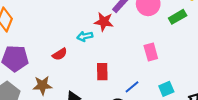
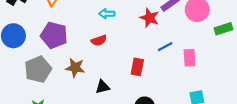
cyan arrow: (85, 36) -> (107, 14), moved
blue line: (132, 87) -> (165, 47), moved

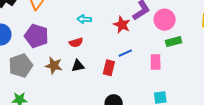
green rectangle: (223, 29) -> (174, 42), moved
blue line: (165, 47) -> (125, 53), moved
black triangle: (103, 87) -> (78, 66), moved

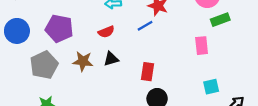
blue line: (125, 53) -> (145, 26), moved
red rectangle: (109, 68) -> (148, 72), moved

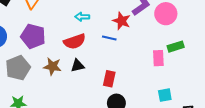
green rectangle: (220, 20) -> (176, 47), moved
blue line: (145, 26) -> (109, 38), turned 40
red semicircle: (106, 32) -> (75, 41), size x1.5

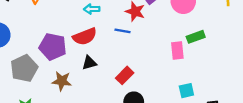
purple pentagon: (33, 36) -> (53, 47), moved
brown star: (52, 66) -> (62, 81), moved
red rectangle: (109, 79) -> (125, 75), turned 35

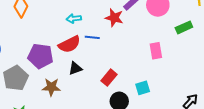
blue line: (123, 31) -> (92, 37), moved
green rectangle: (196, 37) -> (184, 27), moved
cyan square: (186, 91) -> (143, 88), moved

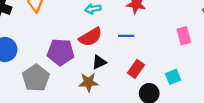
blue line: (92, 37) -> (126, 36), moved
brown star: (51, 87) -> (89, 82), moved

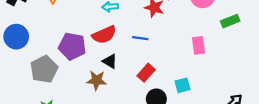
black triangle: (99, 62) -> (110, 61), turned 49

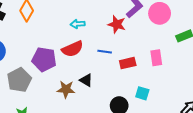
black triangle: (110, 61) -> (86, 80), moved
red rectangle: (146, 73) -> (128, 63), moved, turned 35
cyan square: (183, 85) -> (142, 93), turned 32

